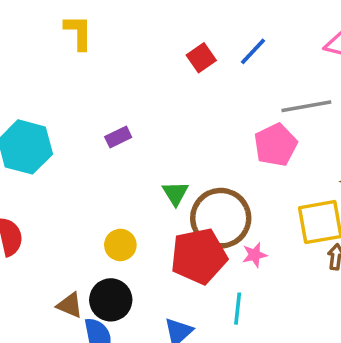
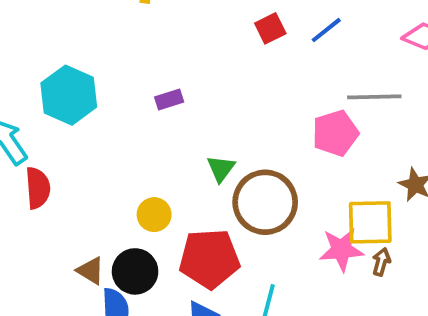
pink star: (255, 255) -> (341, 250), moved, size x1.6
red pentagon: (199, 256) -> (209, 259), moved

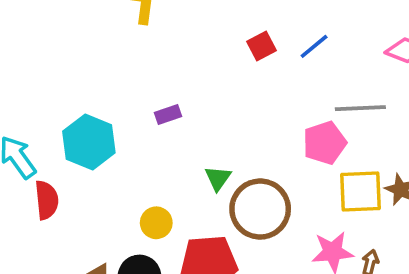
cyan hexagon: (69, 95) -> (89, 142), moved
yellow square: (370, 222) -> (361, 191), moved

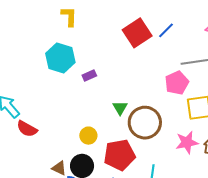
red square: (262, 46) -> (137, 33), size x1.8
cyan hexagon: (89, 142) -> (60, 58), moved
red semicircle: (47, 200) -> (27, 129), turned 130

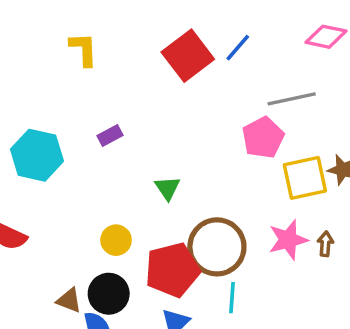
yellow L-shape: (69, 16) -> (83, 49), moved
cyan hexagon: (60, 58) -> (37, 155), moved
brown circle: (145, 123) -> (217, 247), moved

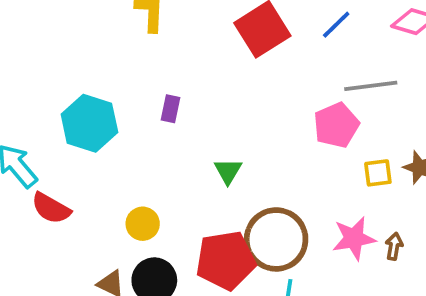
blue line: (238, 48) -> (336, 25), moved
purple rectangle: (110, 136) -> (170, 109), turned -55
yellow square: (305, 178) -> (378, 173), size x0.6
yellow circle: (116, 240) -> (143, 224), moved

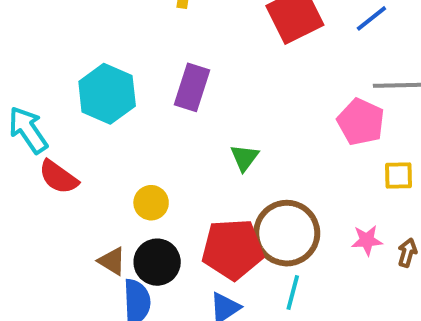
purple rectangle: (170, 109) -> (192, 87), size x1.6
pink pentagon: (336, 125) -> (361, 122), turned -30
pink star: (354, 238) -> (367, 240), size x0.7

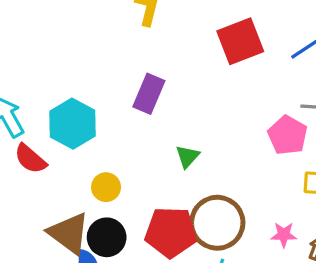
cyan hexagon: (107, 94) -> (73, 124), moved
brown triangle: (112, 261) -> (69, 233), size x1.8

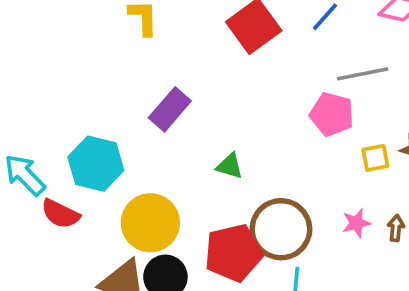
purple rectangle: (149, 94) -> (170, 109), turned 33
green triangle: (187, 156) -> (230, 166), turned -40
yellow circle: (106, 187) -> (150, 223), size x1.8

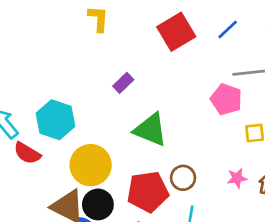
purple rectangle: (170, 109) -> (123, 83), moved, size x0.7
green triangle: (230, 166) -> (150, 130), size x1.8
brown circle: (281, 229) -> (183, 178), size x0.6

